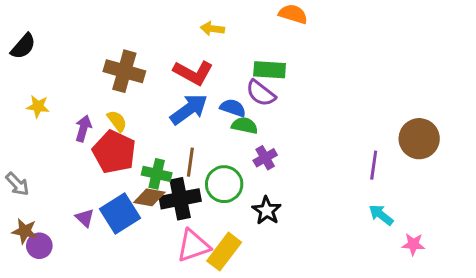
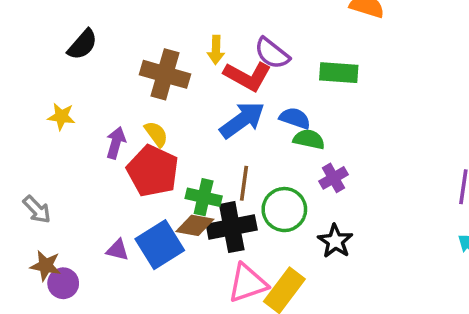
yellow arrow: (212, 29) -> (216, 50), moved, turned -95
black semicircle: (23, 46) -> (82, 45), moved
purple semicircle: (261, 93) -> (272, 53), moved
purple triangle: (85, 218) -> (118, 250), turned -30

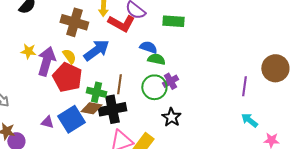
yellow star: (61, 116) -> (28, 51), moved
blue arrow: (242, 120) -> (96, 50), moved
purple arrow: (116, 143) -> (46, 61), size x1.6
green circle: (284, 210) -> (154, 87), moved

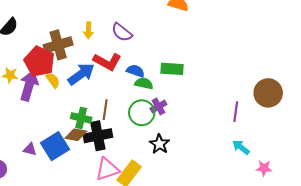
green rectangle: (173, 21) -> (172, 69), moved
brown cross: (74, 22) -> (58, 45), turned -32
red L-shape: (121, 23) -> (107, 62), moved
red pentagon: (67, 77) -> (39, 62), moved

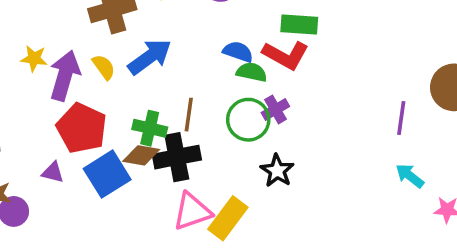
red pentagon: (39, 62) -> (82, 128), moved
red L-shape: (107, 62) -> (286, 55), moved
green rectangle: (172, 69) -> (299, 24), moved
purple triangle: (30, 149) -> (53, 172), moved

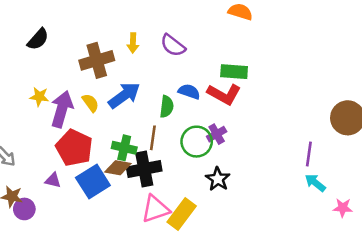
green semicircle: (252, 72) -> (167, 107), moved, turned 85
purple line: (401, 118) -> (309, 154), moved

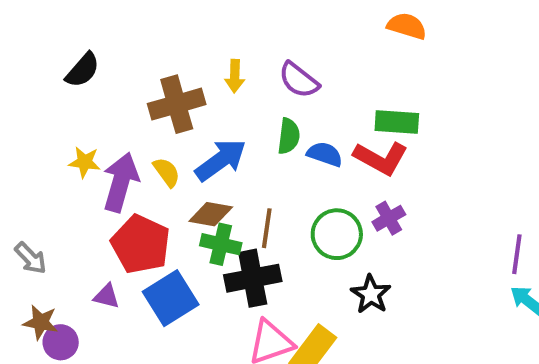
green semicircle: (167, 107) -> (289, 136), moved
purple cross: (217, 134) -> (389, 218), moved
brown diamond: (118, 168) -> (211, 214), moved

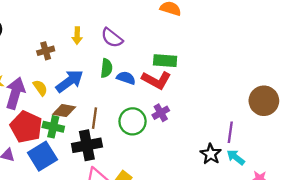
brown cross: (177, 104) -> (46, 51), size x0.6
green cross: (221, 244) -> (53, 127), moved
black star: (371, 294) -> (211, 154), moved

